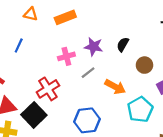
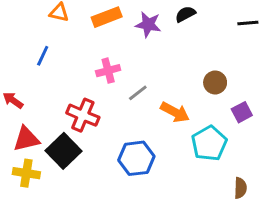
black semicircle: (123, 44) -> (185, 14), moved, turned 32
purple star: (94, 47) -> (148, 25), moved
red cross: (48, 89) -> (83, 115), turned -35

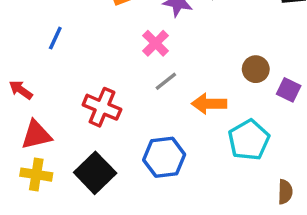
pink cross: (108, 71) -> (156, 43), moved, turned -30
orange arrow: (175, 112) -> (209, 104), turned 152
purple square: (242, 112) -> (289, 90), moved, turned -36
black square: (64, 151) -> (95, 173), moved

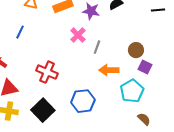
gray line: (166, 81) -> (97, 47), moved, turned -32
purple square: (289, 90) -> (145, 67), moved
brown semicircle: (285, 192) -> (144, 119), moved, turned -48

